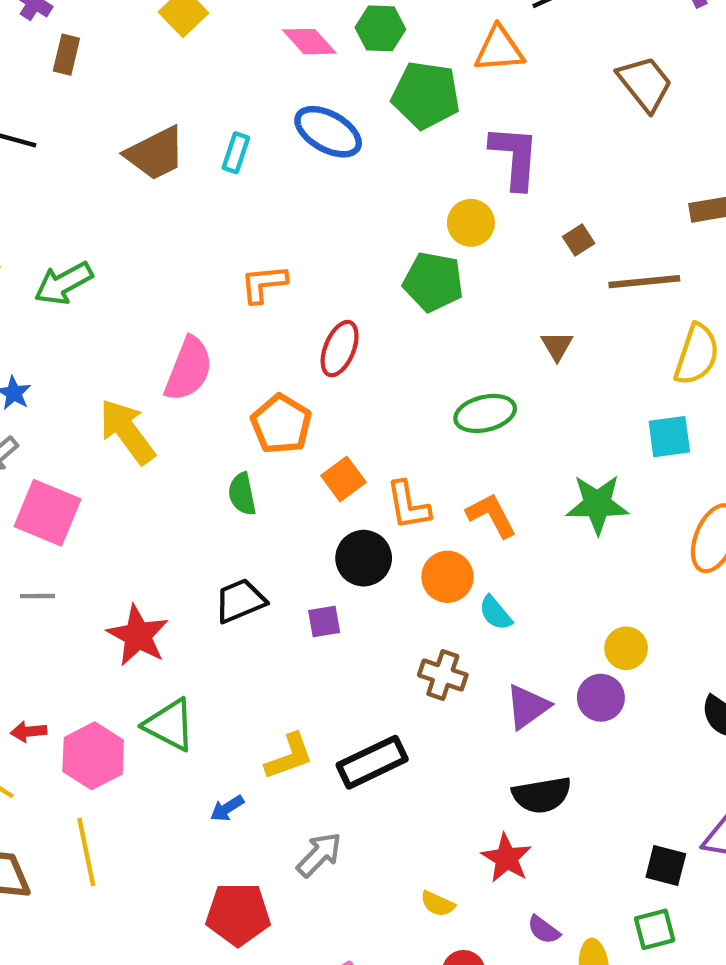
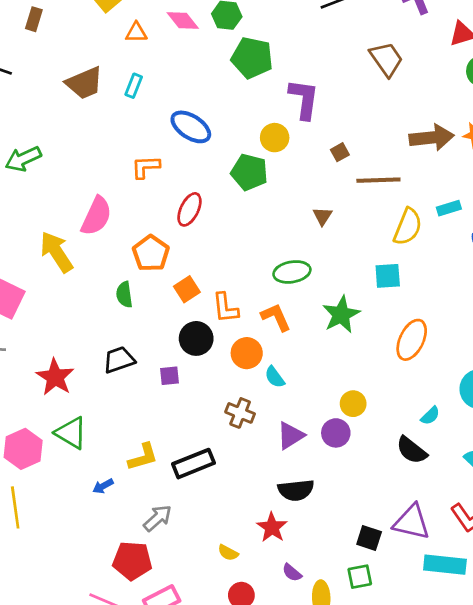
orange triangle: (499, 49) -> (136, 32), moved, size x0.7
blue ellipse: (328, 132) -> (191, 127), moved
green ellipse: (485, 413) -> (292, 272), moved
green star: (597, 504) -> (341, 315), turned -30
red pentagon: (238, 914) -> (132, 561), moved

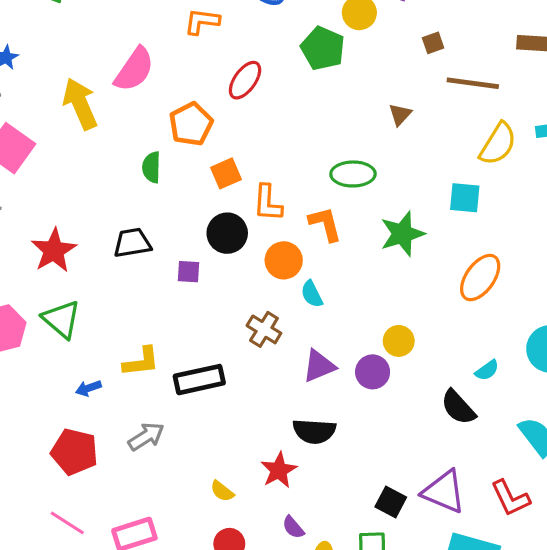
red pentagon: (132, 561) -> (74, 452), moved

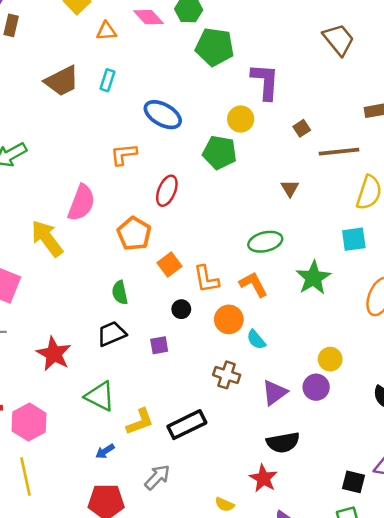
green semicircle: (151, 167) -> (120, 293), moved
black circle: (227, 233) -> (181, 309), size x0.6
green triangle: (61, 319) -> (100, 396), moved

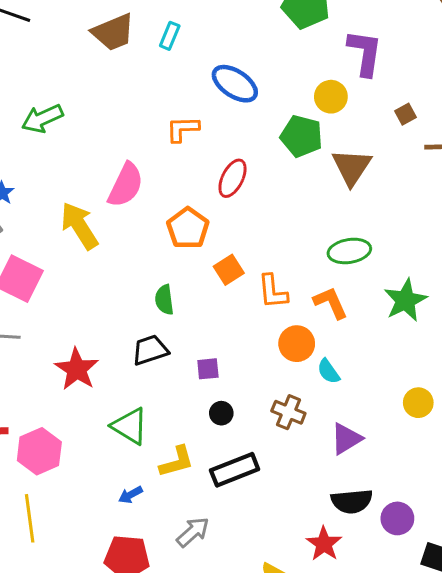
brown triangle: (290, 188) -> (352, 167), moved, size x1.8
black circle: (181, 309) -> (221, 413), moved
purple circle: (316, 387) -> (397, 518), moved

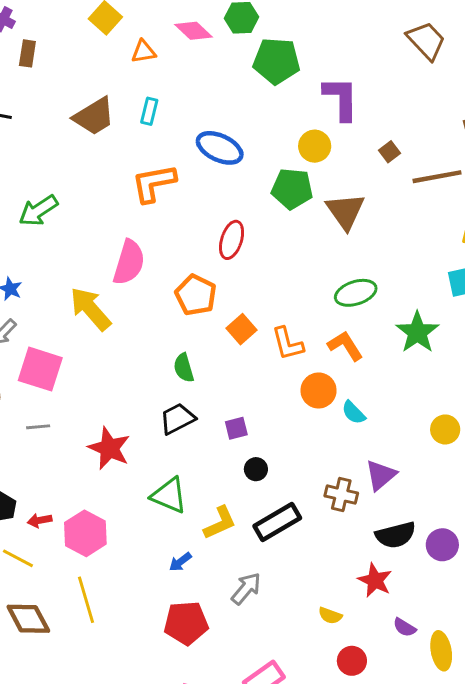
orange L-shape: (183, 129) -> (154, 183), moved, size x1.4
brown cross: (288, 412) -> (341, 495), moved

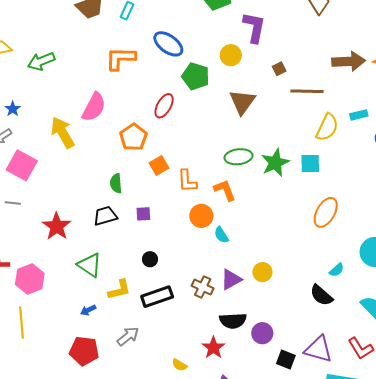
green pentagon: (292, 189) -> (196, 76), moved
green star: (417, 332) -> (275, 163), moved
purple square: (236, 428) -> (143, 214), moved
yellow circle: (445, 429) -> (262, 272), moved

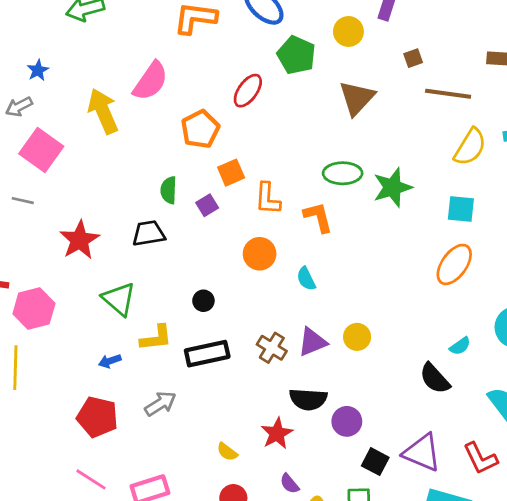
cyan square: (310, 163) -> (461, 209), moved
purple square: (143, 214) -> (207, 205), moved, turned -35
orange circle: (201, 216) -> (260, 254), moved

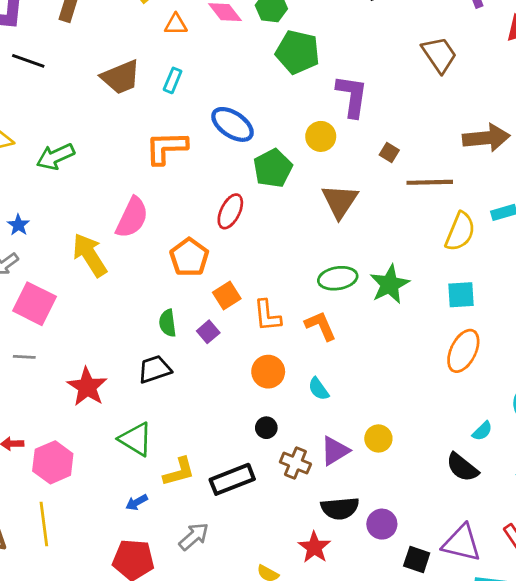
green pentagon: (296, 55) -> (273, 168), turned 30
brown square: (413, 58) -> (389, 152), turned -30
black circle: (203, 301) -> (266, 428), moved

